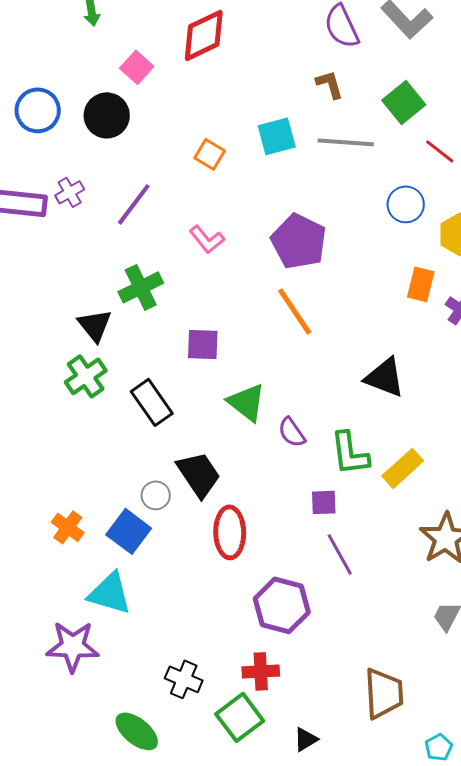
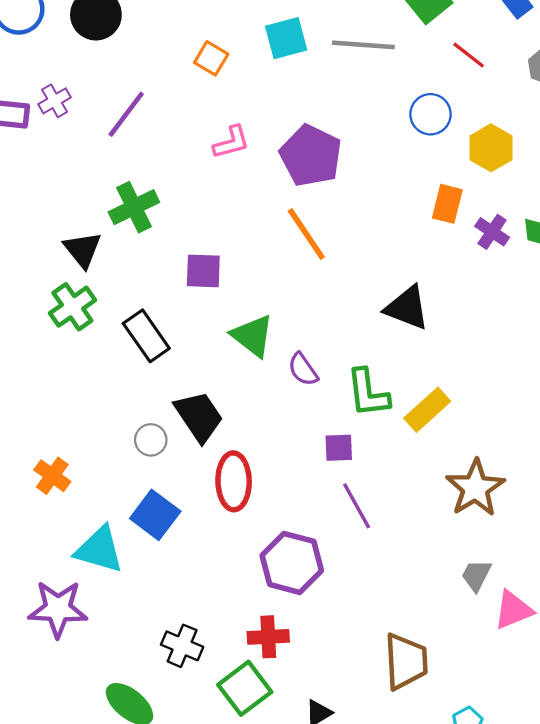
pink L-shape: (207, 239) -> (231, 142), moved, turned -66
blue square: (129, 531) -> (155, 515), moved

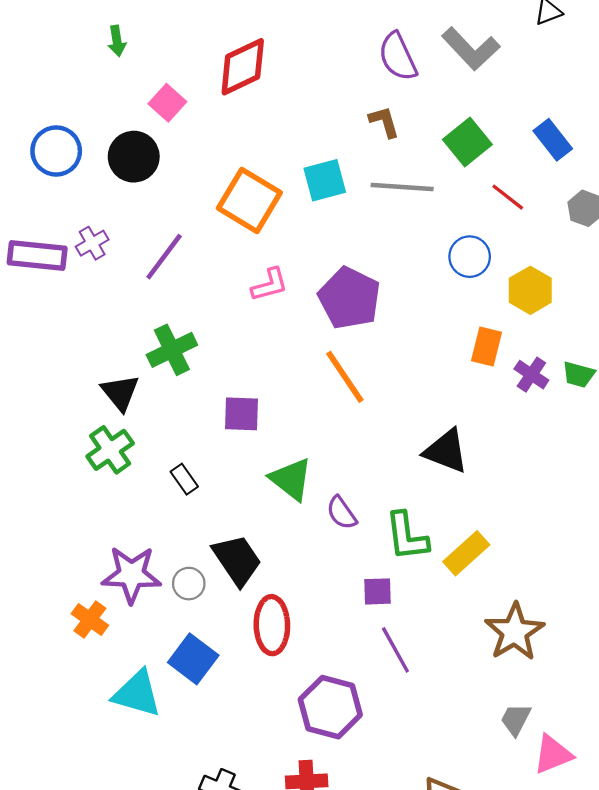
orange square: (211, 58) -> (249, 200), size x1.8
black rectangle: (146, 336) -> (184, 479), size x0.6
purple star: (58, 609) -> (131, 575), moved

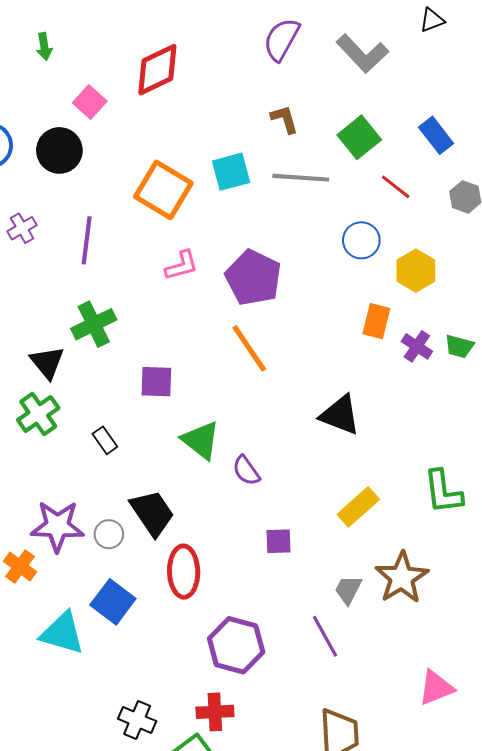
purple semicircle: (398, 57) -> (282, 39), moved, turned 54
purple line: (164, 257) -> (87, 240), turned -30
green L-shape: (407, 536) -> (443, 492), moved
purple line: (395, 650) -> (325, 636), moved
gray trapezoid: (516, 720) -> (348, 590), moved

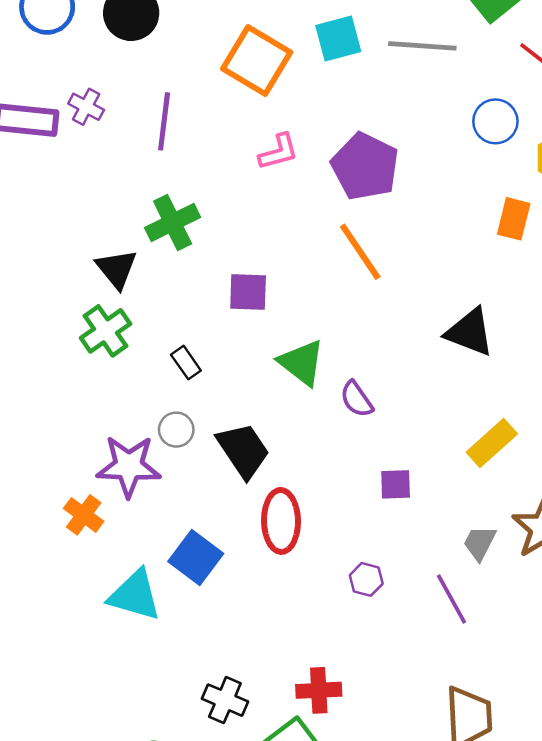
purple cross: (22, 228) -> (86, 107), turned -32
gray circle: (109, 534) -> (176, 430), moved
purple hexagon: (236, 645) -> (366, 579), moved, size x0.5

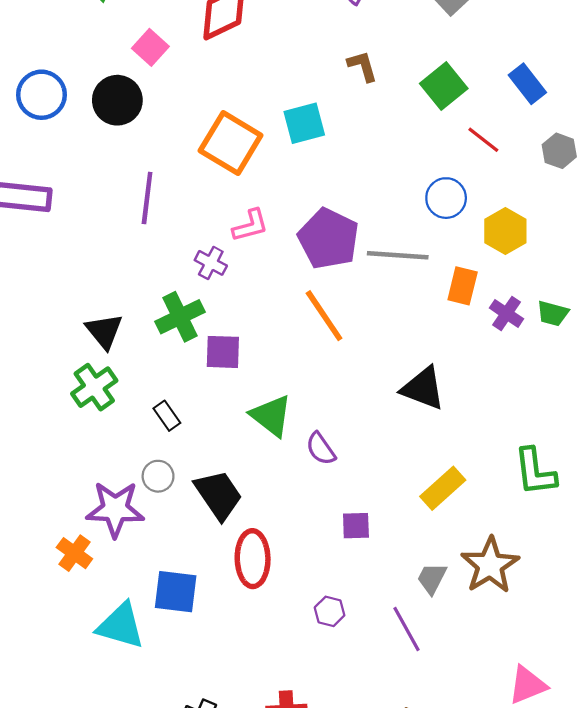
gray line: (422, 46) -> (398, 255), moved
purple cross: (86, 107) -> (211, 263), moved
green cross: (173, 222) -> (180, 317), moved
blue square: (196, 558) -> (176, 592), turned -30

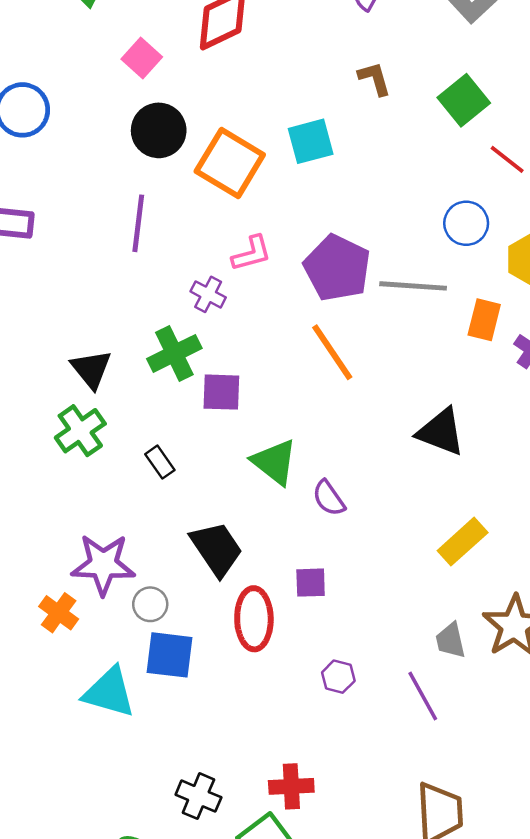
black circle: (117, 100) -> (159, 130), moved
gray circle: (158, 476) -> (150, 604), moved
purple square: (356, 526) -> (311, 583), moved
gray trapezoid: (432, 578) -> (450, 640), turned -40

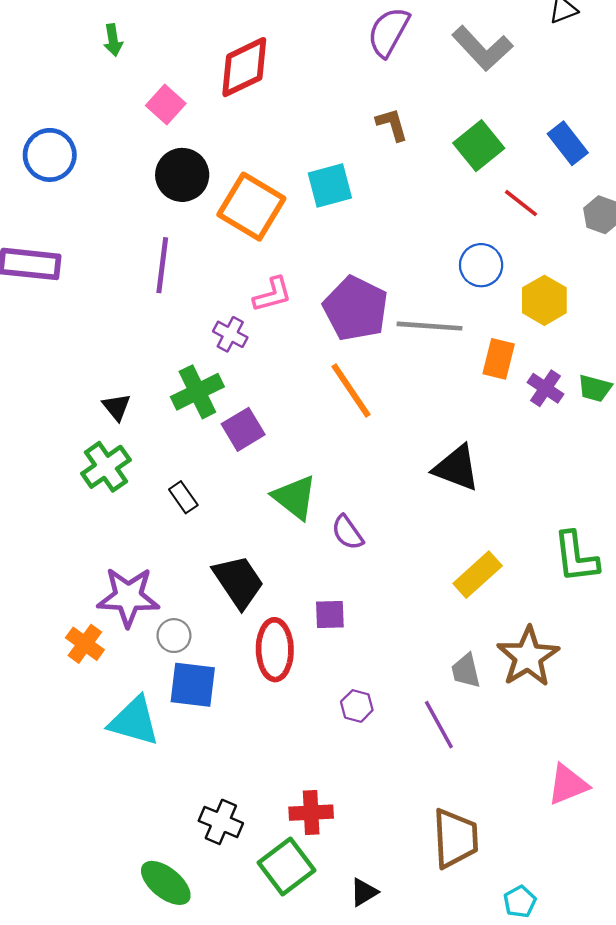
black triangle: (91, 369) -> (117, 407), size x0.7
purple square: (221, 392) -> (243, 429), turned -33

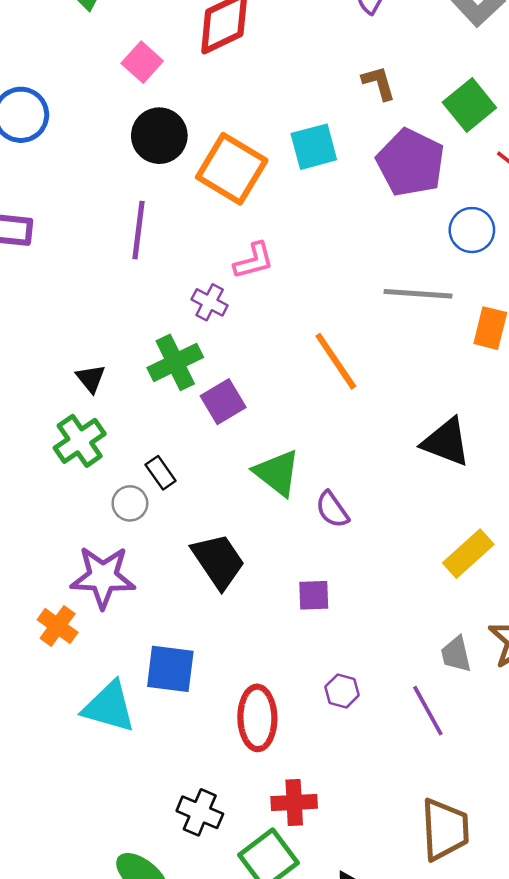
purple pentagon: (356, 309) -> (411, 163), moved
gray circle: (174, 636) -> (130, 503), moved
red ellipse: (275, 650) -> (257, 718), moved

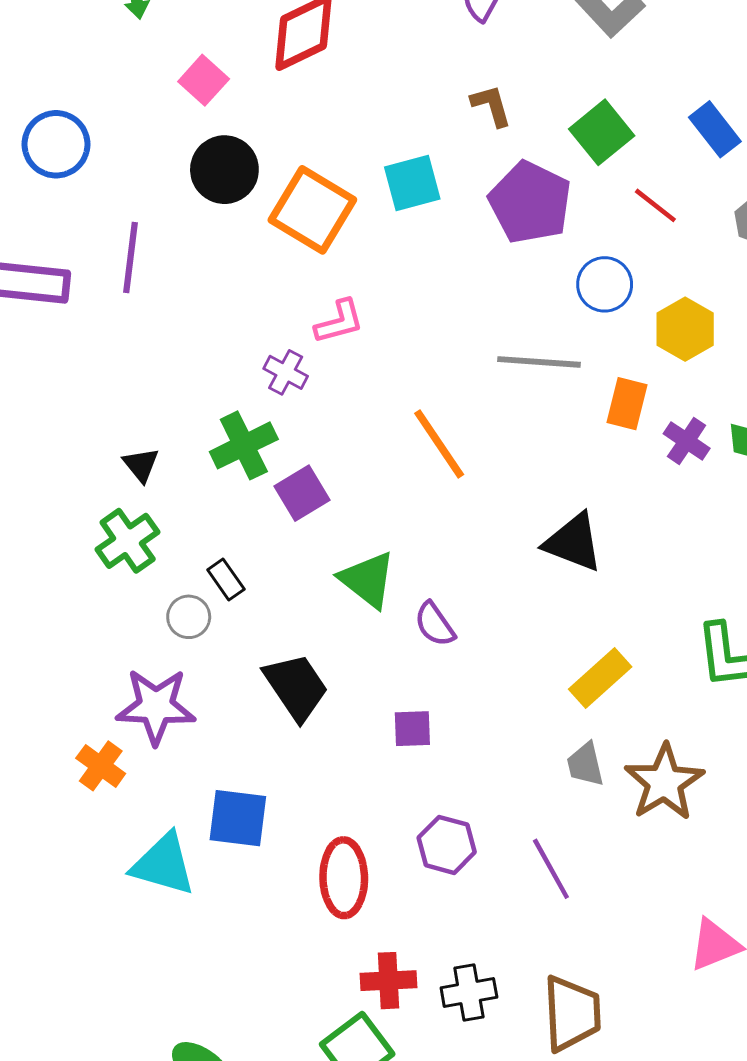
purple line: (138, 230) -> (131, 258), moved
gray trapezoid: (456, 654) -> (585, 764), moved
purple hexagon: (342, 691) -> (447, 845), size x1.4
black cross: (200, 812) -> (469, 993), moved, turned -33

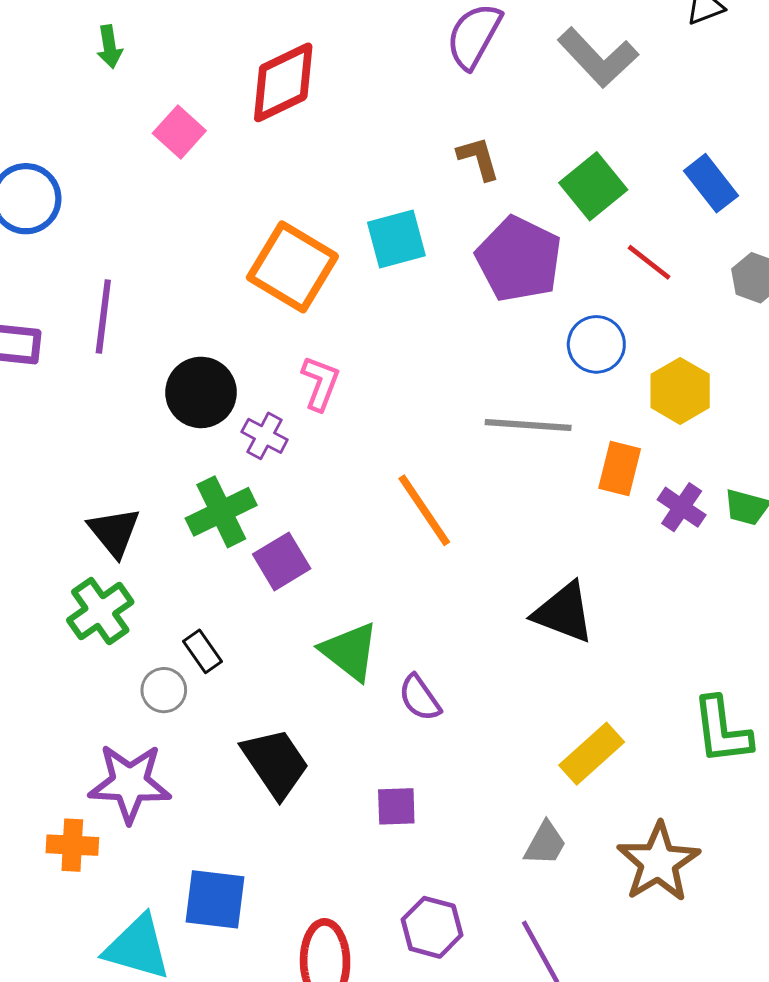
black circle: (224, 170) -> (201, 392), moved
pink L-shape: (339, 322) -> (320, 383), turned -54
black triangle: (141, 465) -> (114, 532), size x1.4
gray trapezoid: (585, 764) -> (545, 844), moved, turned -138
orange cross: (101, 766) -> (72, 845), turned -33

